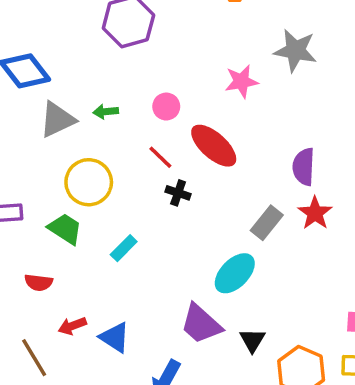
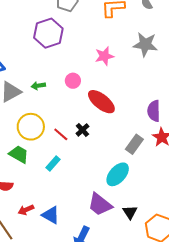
pink star: (241, 81) -> (104, 56), moved
red line: (160, 157) -> (61, 134), moved
black cross: (178, 193) -> (82, 130), turned 32

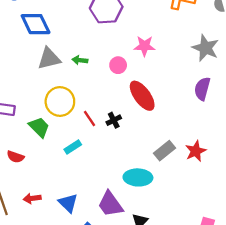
pink star: (104, 56) -> (145, 46), moved
purple semicircle: (154, 111) -> (202, 89), moved
cyan ellipse: (118, 174) -> (138, 177), turned 35
red arrow: (26, 210) -> (32, 198), moved
blue triangle: (51, 215) -> (68, 203), moved

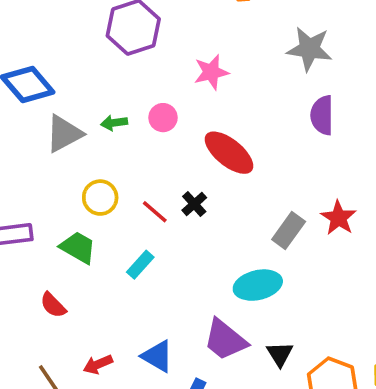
pink circle: (118, 65) -> (163, 118), moved
yellow circle: (60, 101) -> (100, 198), size x0.7
red semicircle: (15, 157) -> (53, 305), turned 42

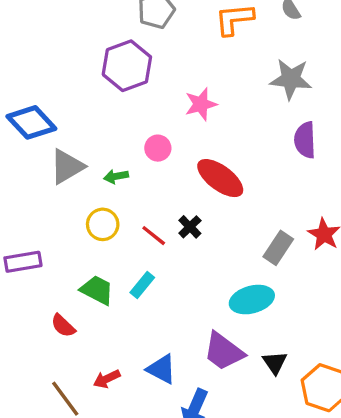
green arrow: (114, 123) -> (116, 176), moved
green trapezoid: (78, 248) -> (97, 290), moved

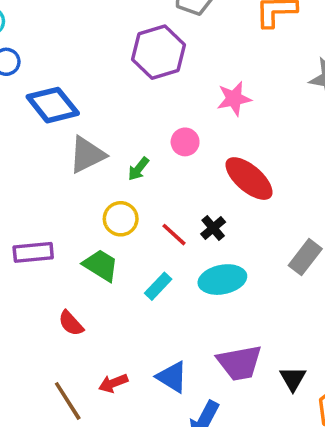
green arrow: (116, 176) -> (138, 169), turned -45
green trapezoid: (97, 290) -> (101, 265), moved
cyan ellipse: (252, 300) -> (222, 280), moved
purple trapezoid: (224, 351) -> (239, 363), turned -51

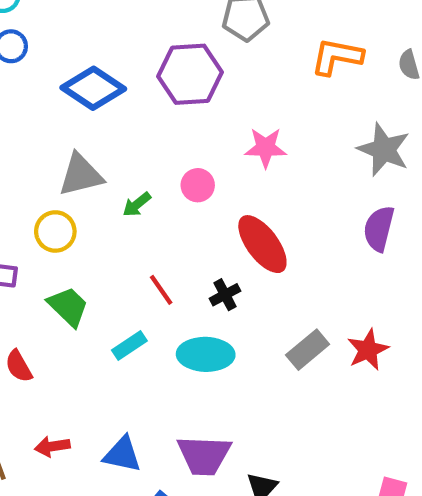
blue diamond: (53, 105) -> (93, 88), moved, turned -30
yellow circle: (121, 219) -> (55, 231), moved
black cross: (213, 228) -> (225, 295), moved
blue triangle: (172, 377) -> (122, 454), turned -32

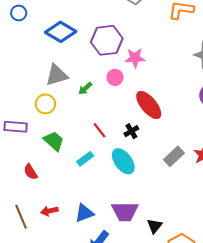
purple hexagon: (190, 74) -> (107, 40), moved
pink star: (266, 148) -> (135, 58), moved
cyan ellipse: (206, 354) -> (123, 161), turned 55
blue triangle: (122, 454) -> (84, 213), turned -30

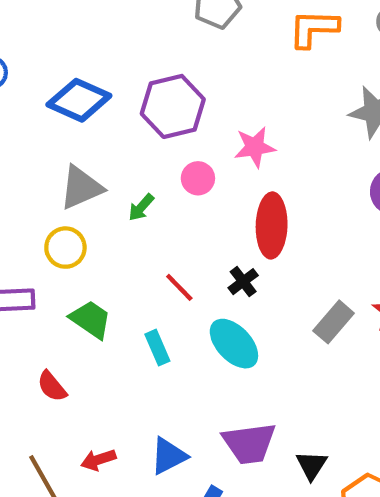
pink star: (135, 58) -> (255, 147), moved
red ellipse: (149, 105) -> (272, 225), turned 48
cyan rectangle: (85, 159) -> (157, 348), turned -70

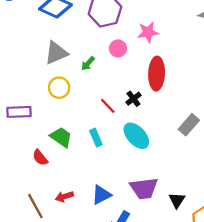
yellow circle: (65, 248) -> (59, 88), moved
black cross: (243, 282) -> (133, 99), moved
green trapezoid: (91, 319) -> (61, 137), moved

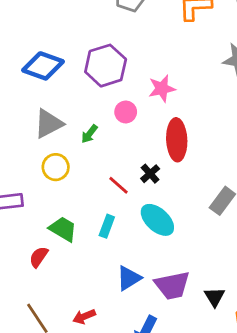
cyan rectangle: (96, 138) -> (107, 226), turned 48
red semicircle: (40, 158) -> (39, 257), turned 78
blue triangle: (101, 195) -> (129, 278), moved
red arrow: (64, 197) -> (84, 317), moved

